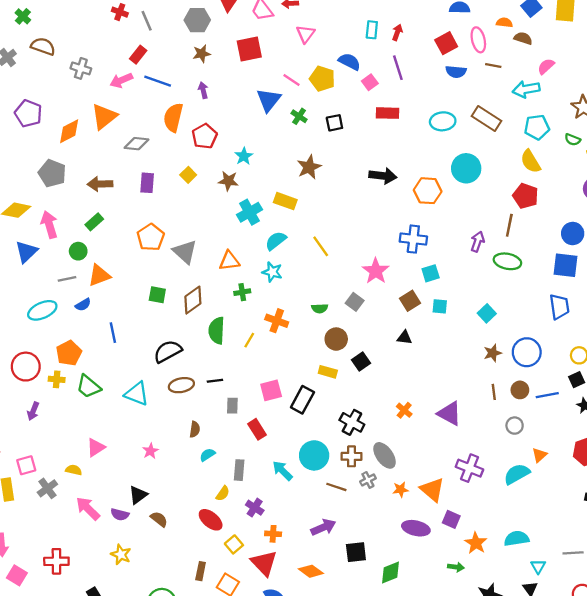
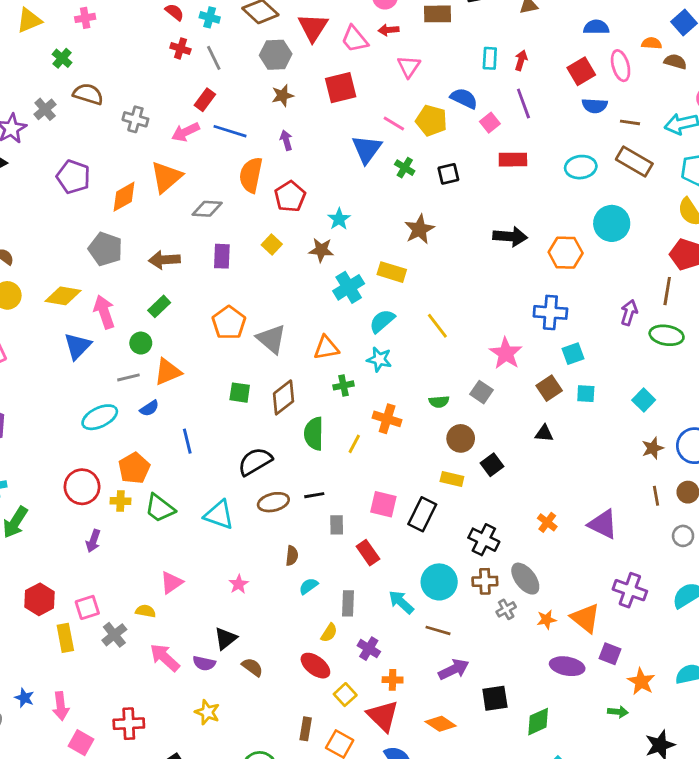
brown line: (493, 66) -> (630, 122), moved
pink square: (271, 390) -> (383, 504), turned 30
brown line: (336, 487) -> (438, 630), moved

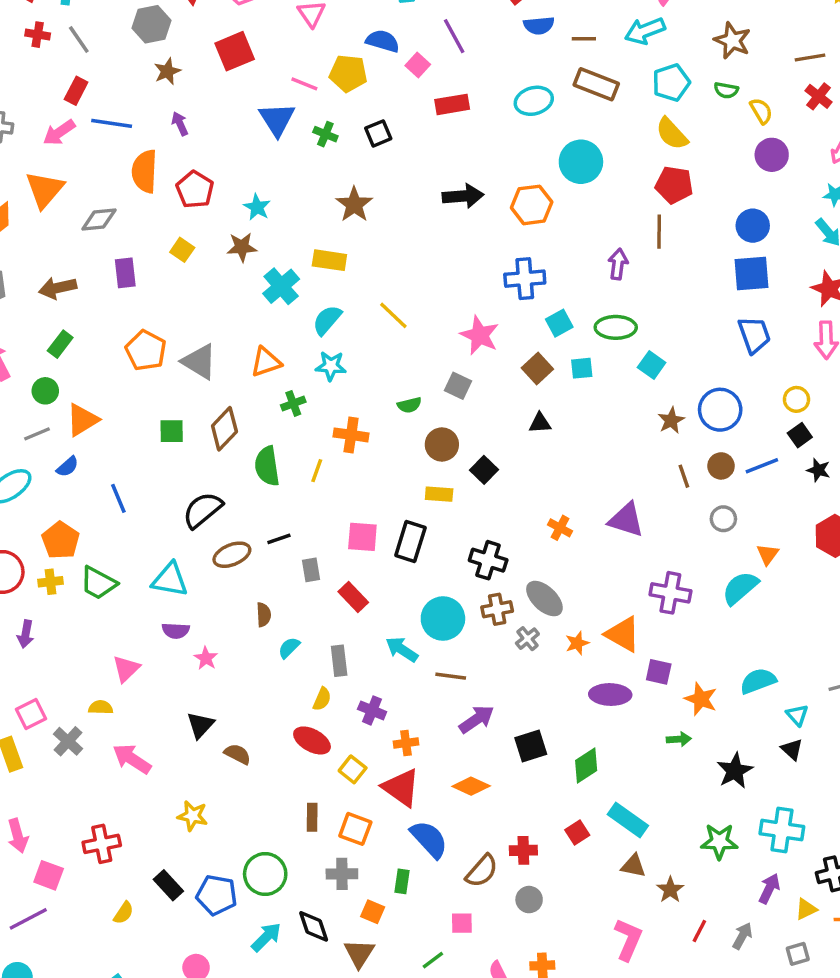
green ellipse: (667, 335) -> (616, 327), moved
purple semicircle: (204, 663) -> (176, 631), moved

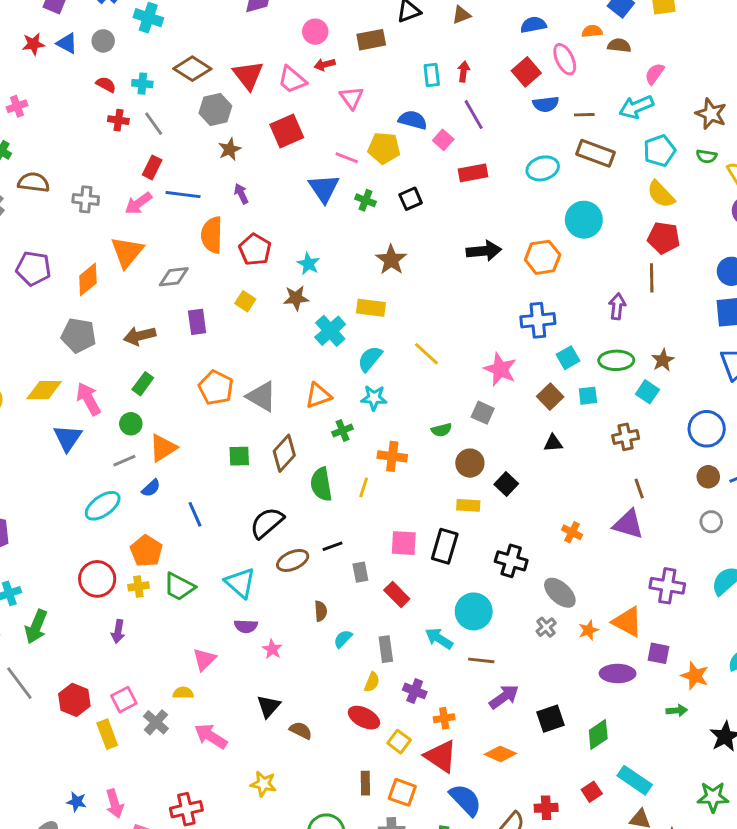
brown star: (671, 420) -> (663, 360), moved
brown line: (684, 476) -> (639, 489), moved
cyan triangle: (170, 580) -> (240, 583), turned 32
brown cross: (497, 609) -> (626, 437), moved

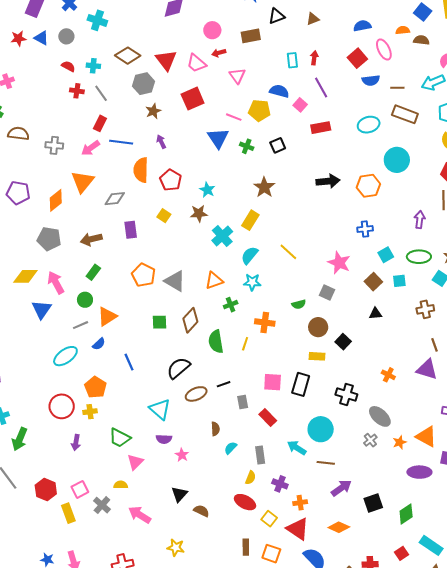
yellow rectangle: (371, 308) -> (250, 220), turned -66
blue cross: (538, 320) -> (365, 229), size x0.7
green trapezoid: (179, 587) -> (120, 438), moved

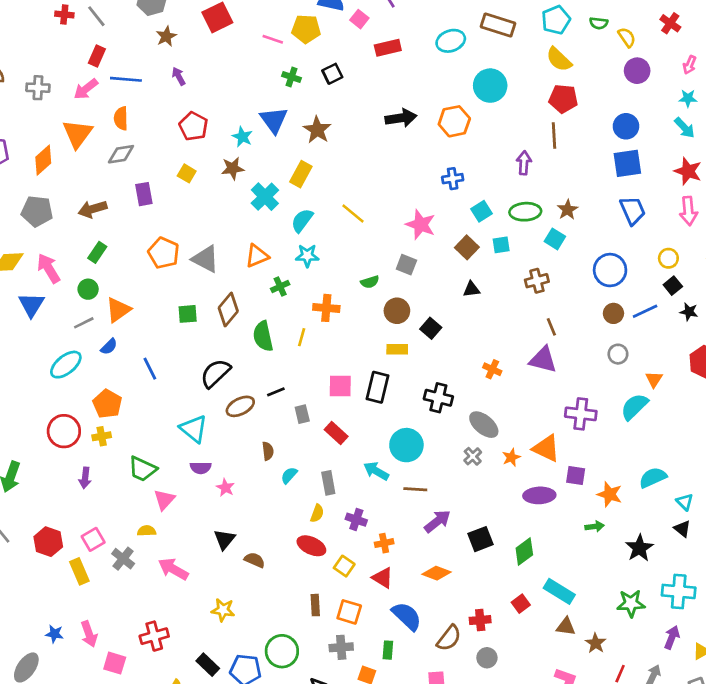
blue triangle: (218, 138) -> (274, 120), moved
orange semicircle: (141, 170) -> (121, 118), moved, size x0.7
red triangle: (298, 529) -> (383, 578), size x0.7

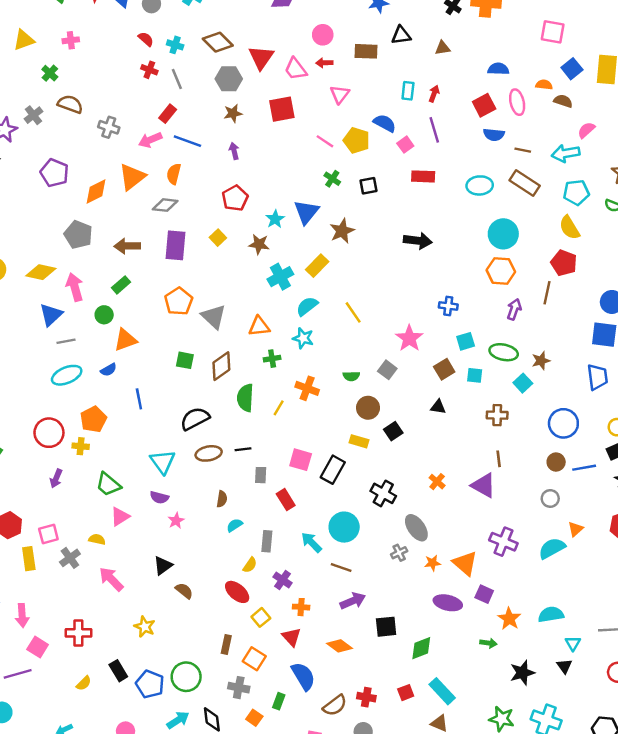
orange hexagon: (454, 121) -> (501, 271), moved
purple rectangle: (144, 194) -> (176, 245), size x1.4
gray line: (84, 323) -> (66, 341), moved

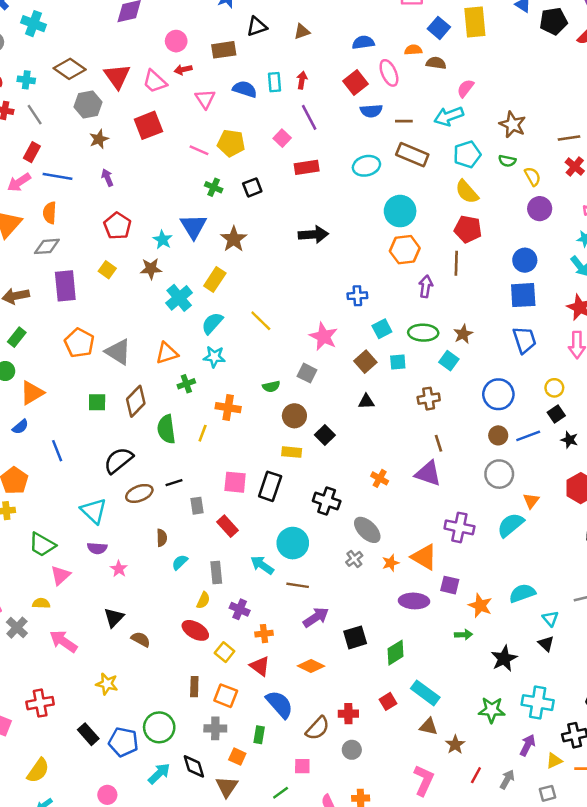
blue semicircle: (385, 123) -> (245, 89), moved
gray circle: (550, 498) -> (499, 474), size x1.5
yellow semicircle: (84, 683) -> (38, 770), moved, size x1.5

